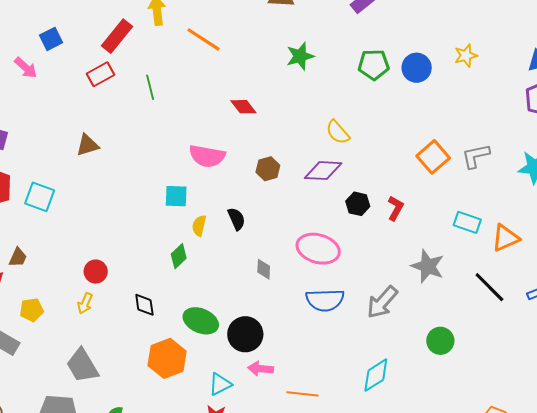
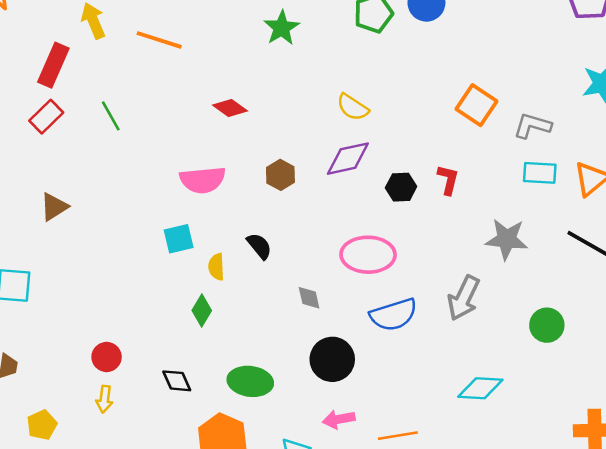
gray L-shape: (476, 156) -> (532, 126), moved, turned 44
black circle: (245, 334) -> (332, 359), moved
cyan diamond: (376, 375) -> (480, 388), turned 51

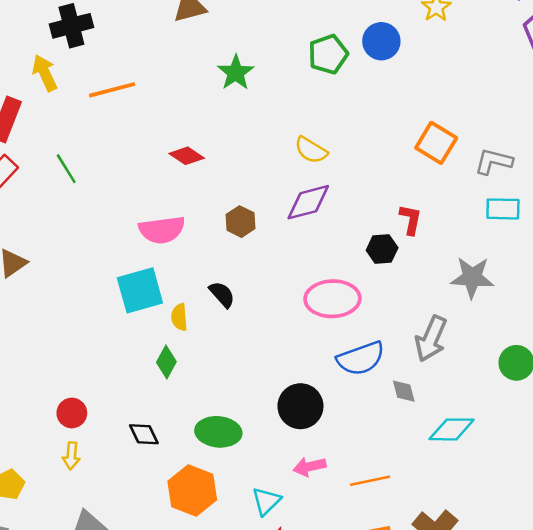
orange line: (159, 40) -> (112, 90), turned -30
black hexagon: (401, 187) -> (382, 249), moved
cyan square: (179, 239) -> (140, 290), size x1.5
gray diamond: (309, 298) -> (404, 391), moved

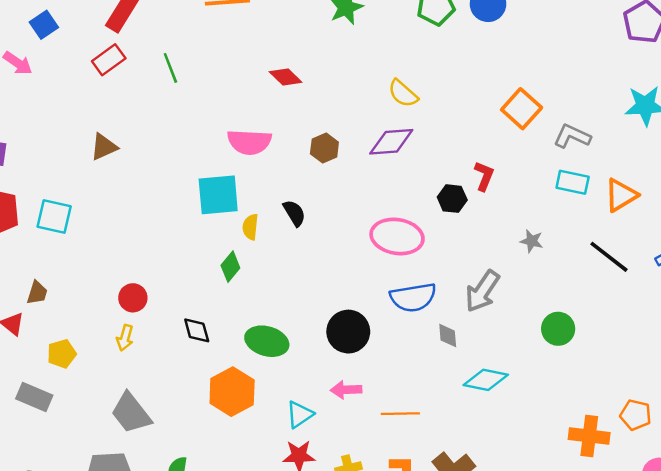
gray star: (472, 277) -> (532, 241), size x0.6

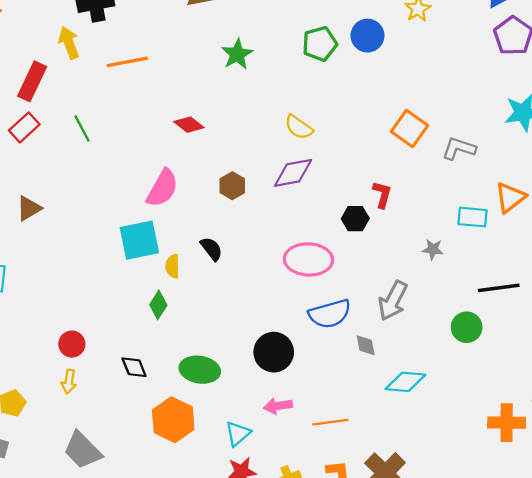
pink semicircle: (249, 142) -> (162, 188), turned -57
cyan rectangle: (573, 182) -> (473, 217), moved
black line: (609, 257) -> (499, 288), moved, turned -39

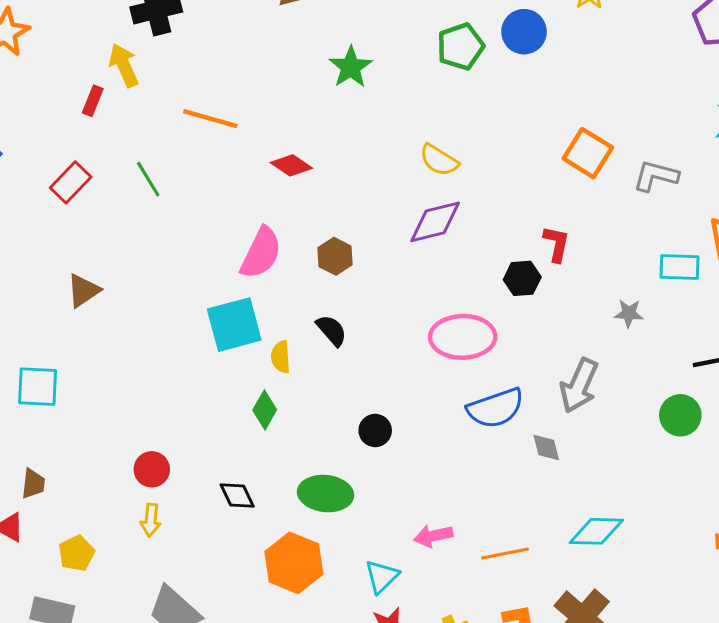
orange line: (127, 62) -> (210, 119), moved, turned 30
red rectangle: (32, 81) -> (93, 101), moved, size x0.6
brown hexagon: (232, 186) -> (335, 256), moved
black circle: (274, 352) -> (375, 430), moved, size x0.6
cyan diamond: (405, 382) -> (596, 531), moved

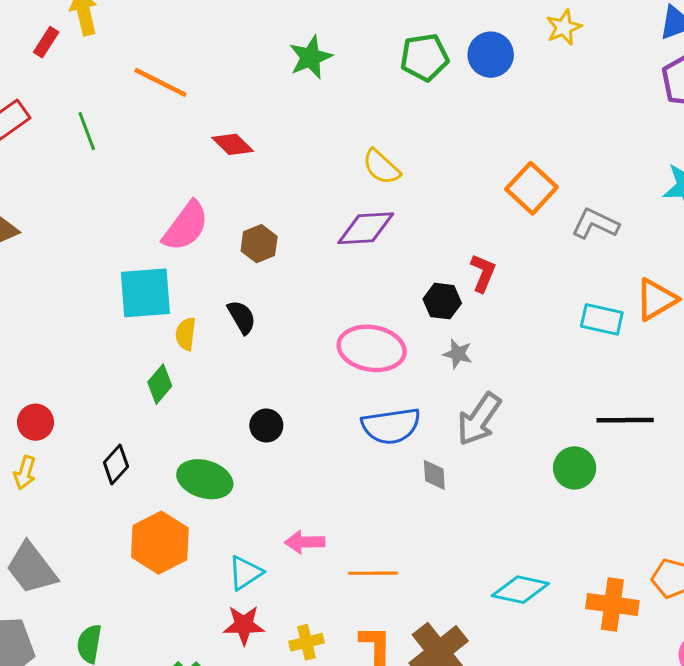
gray star: (629, 313) -> (458, 354), moved
black diamond: (237, 495) -> (116, 464), turned 57
cyan diamond: (596, 531) -> (520, 590), moved

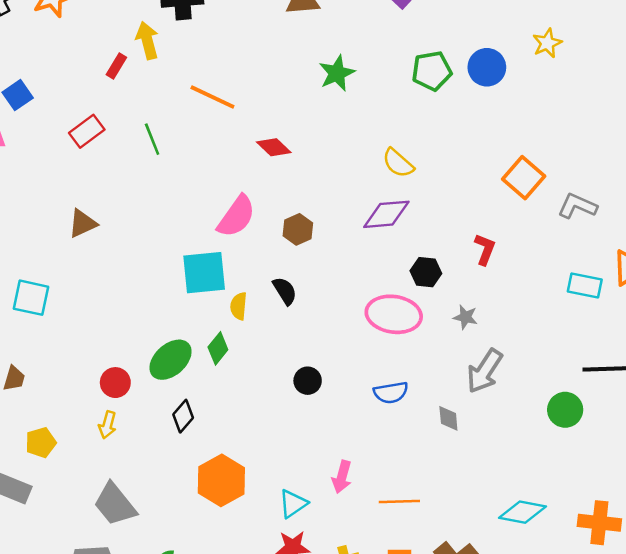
black hexagon: (442, 301) -> (426, 272), moved
blue semicircle: (391, 426) -> (391, 392), moved, size x0.7
green ellipse: (205, 479) -> (171, 360), moved, turned -57
pink arrow: (305, 542) -> (342, 477), turned -72

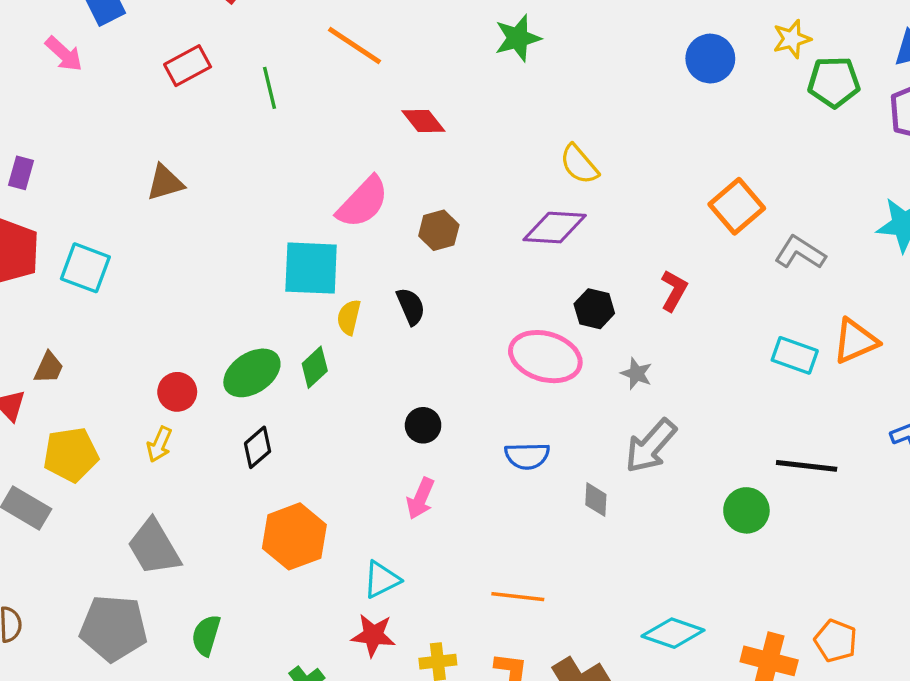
green pentagon: (432, 71) -> (834, 82), moved
yellow pentagon: (41, 443) -> (71, 455), size x1.4
pink arrow: (342, 477) -> (420, 498), moved

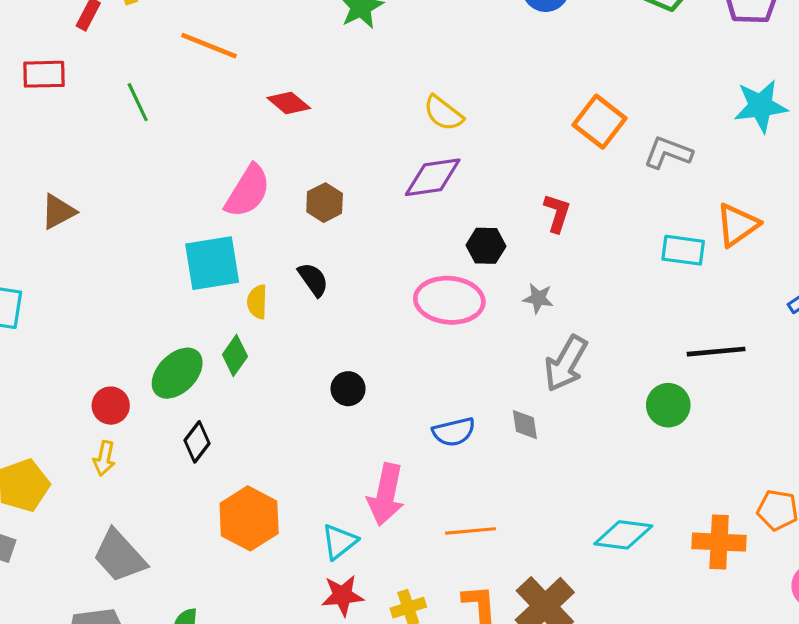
red rectangle: (188, 66) -> (44, 74), moved, turned 39
blue semicircle: (527, 456) -> (454, 432), moved
pink arrow: (420, 498) -> (386, 495), moved, size x1.5

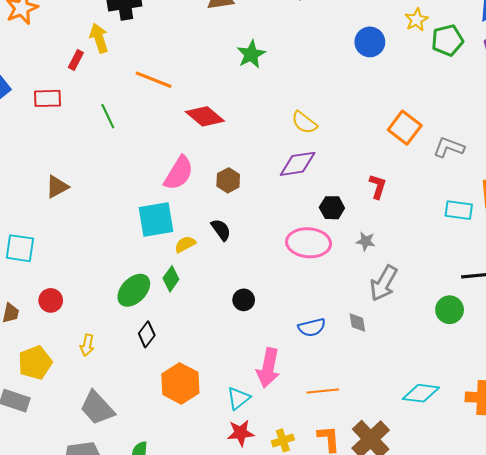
red diamond: (289, 103) -> (205, 116), size x1.4
yellow semicircle: (257, 302) -> (185, 244), turned 60
red circle: (111, 406) -> (51, 300), moved

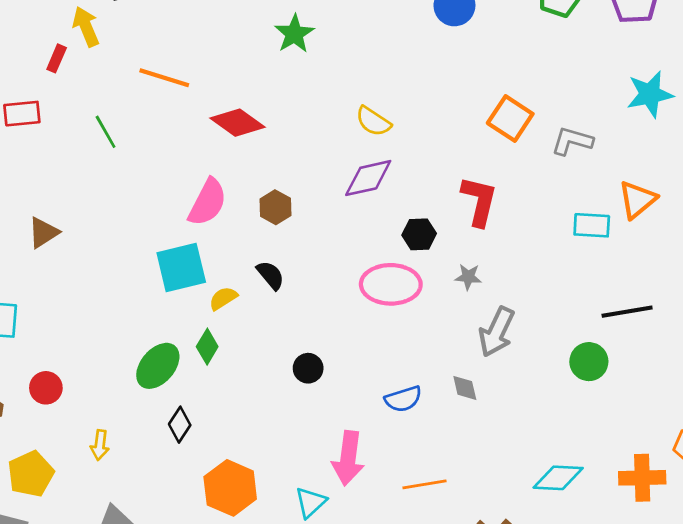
red L-shape: (378, 186) -> (479, 201), size x1.5

